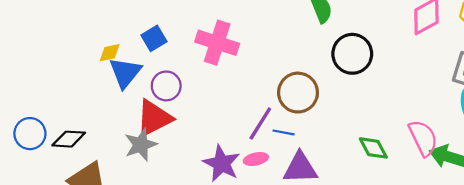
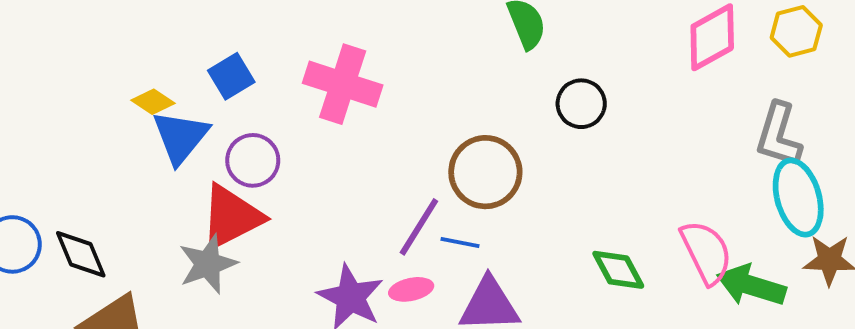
yellow diamond: (110, 53) -> (153, 102), turned 45
black circle: (352, 54) -> (581, 104), size x0.7
black diamond: (69, 139) -> (81, 254), turned 64

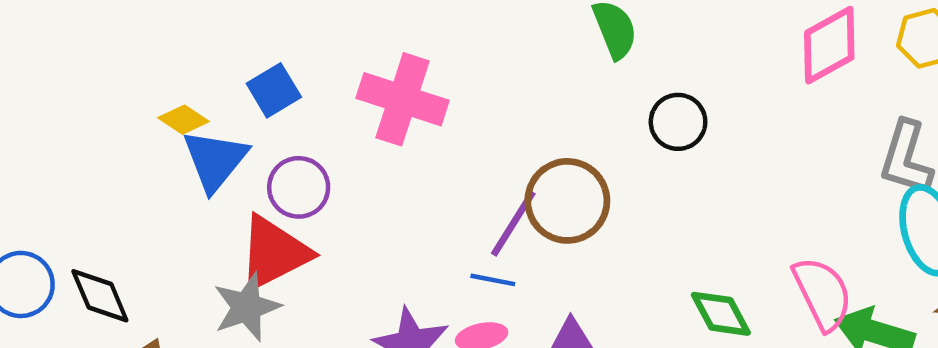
purple line: (419, 227) -> (513, 223), moved
blue line: (460, 242) -> (493, 280), moved

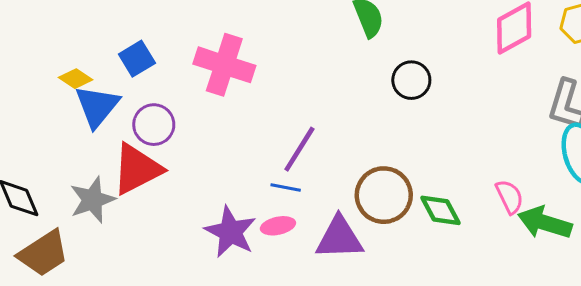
brown circle: (567, 201) -> (384, 195), moved
pink semicircle: (823, 294) -> (509, 197), size x0.7
gray star: (247, 307) -> (92, 200), moved

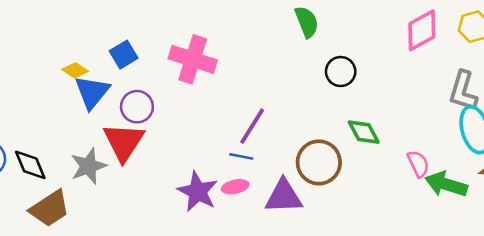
red triangle: (137, 169) -> (124, 142), turned -30
green diamond: (440, 210) -> (364, 132), moved

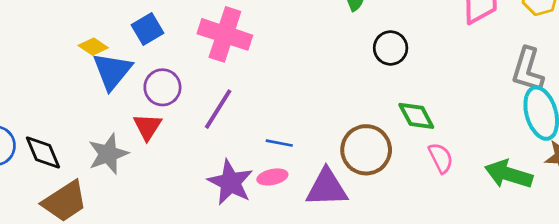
purple line: (252, 126) -> (218, 109), moved
red triangle: (124, 142) -> (148, 127), size x0.6
pink semicircle: (418, 164) -> (441, 158), moved

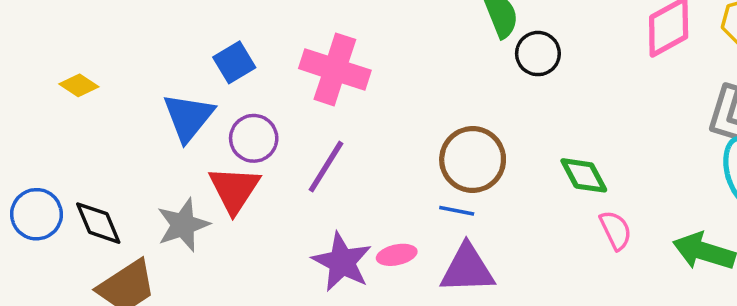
yellow diamond: (93, 47) -> (79, 85), moved
black circle: (391, 48) -> (538, 54), moved
red triangle: (148, 127) -> (234, 190), size x1.4
blue line: (279, 143) -> (457, 211), moved
brown circle: (366, 150) -> (473, 159), moved

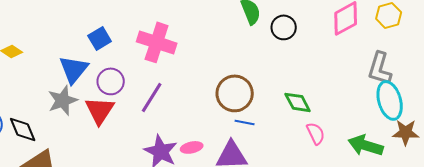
black circle: (538, 54) -> (284, 27), moved
blue line: (457, 211) -> (245, 122), moved
gray star: (183, 225) -> (63, 100), moved

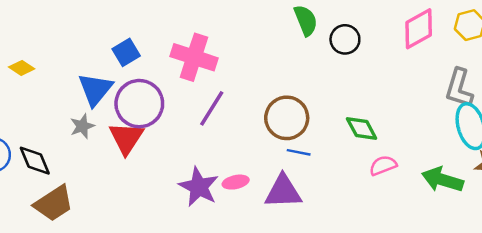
purple circle: (111, 81) -> (139, 104), size x1.5
purple line: (152, 97) -> (212, 108), moved
gray star: (63, 100) -> (82, 126), size x0.7
pink semicircle: (316, 133) -> (383, 165), turned -85

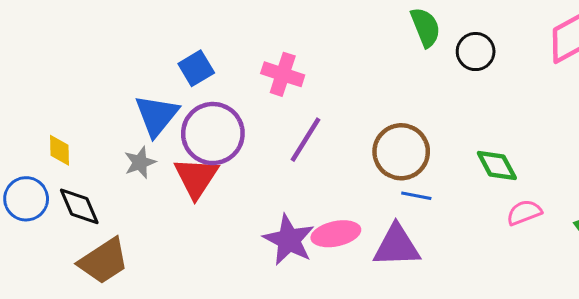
pink cross: (194, 57) -> (283, 74), size x0.7
yellow diamond: (22, 68) -> (59, 150), moved, turned 55
pink ellipse: (236, 182) -> (336, 234), size x1.4

